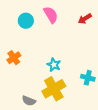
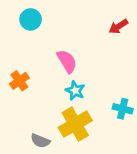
pink semicircle: (51, 15) -> (67, 61), moved
cyan circle: (26, 21) -> (31, 19), moved

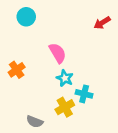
cyan cross: (123, 109) -> (84, 94), moved
yellow cross: (75, 124) -> (65, 107), size x0.7

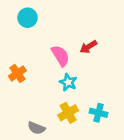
red arrow: (102, 23) -> (88, 47), moved
cyan cross: (84, 94) -> (99, 113), moved

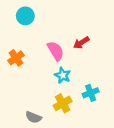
orange cross: (17, 73) -> (16, 58), moved
cyan cross: (99, 113) -> (91, 93), moved, turned -35

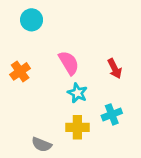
red arrow: (81, 43) -> (115, 69), moved, turned -84
yellow cross: (63, 103) -> (77, 127), turned 30

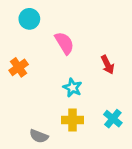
pink semicircle: (69, 63) -> (64, 43), moved
cyan cross: (112, 114) -> (113, 119), moved, turned -30

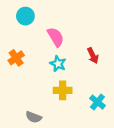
cyan star: (72, 88) -> (58, 64), moved
yellow cross: (72, 120) -> (63, 90), moved

